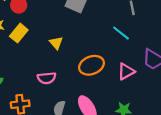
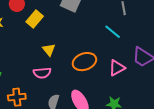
yellow rectangle: (19, 33) -> (35, 19), moved
yellow triangle: (56, 43) -> (49, 50), moved

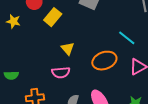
cyan line: (113, 32) -> (127, 38), moved

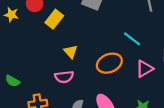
yellow star: (13, 21) -> (11, 15), moved
green semicircle: (11, 75) -> (13, 81), turned 32

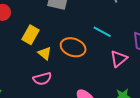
yellow rectangle: (54, 19) -> (31, 35), moved
orange ellipse: (109, 63) -> (73, 47), moved, turned 50

